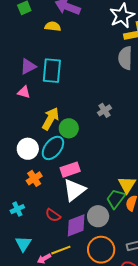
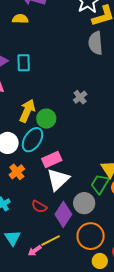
cyan rectangle: (52, 71) -> (24, 63), size x0.7
purple diamond: (76, 225) -> (63, 214), turned -30

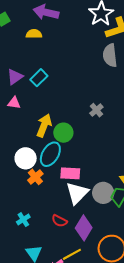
cyan rectangle: (24, 63) -> (39, 78), turned 48
pink rectangle: (52, 159) -> (70, 173), turned 30
orange cross: (17, 172) -> (35, 177), moved
gray circle: (84, 203) -> (103, 193), moved

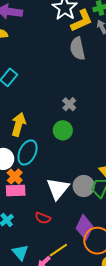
green circle: (63, 133) -> (63, 130), moved
pink rectangle: (70, 173) -> (16, 191), moved
purple diamond: (84, 228) -> (84, 227), moved

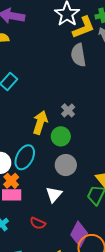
yellow arrow: (19, 124) -> (40, 122), moved
gray circle: (84, 186) -> (66, 165), moved
white triangle: (58, 189) -> (54, 194), size x0.7

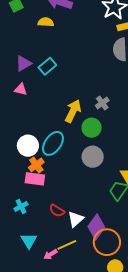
white triangle: (54, 194) -> (76, 219), moved

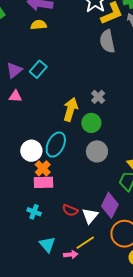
yellow semicircle: (46, 22) -> (39, 25), moved
cyan cross: (21, 206) -> (34, 212), turned -32
purple diamond: (96, 227) -> (110, 205), moved
pink arrow: (51, 254) -> (71, 255), turned -144

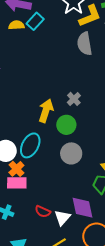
cyan rectangle: (38, 69) -> (35, 21), moved
purple diamond: (110, 205) -> (83, 208), turned -40

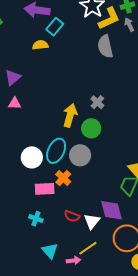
yellow semicircle: (16, 25) -> (40, 45), moved
gray circle: (71, 153) -> (80, 155), moved
orange cross: (16, 169) -> (63, 178), moved

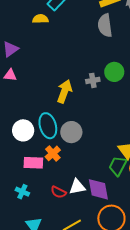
gray cross: (97, 102) -> (93, 80), turned 32
green circle: (91, 128) -> (114, 72), moved
cyan ellipse: (56, 151) -> (48, 126), turned -45
white triangle: (92, 221) -> (77, 187), moved, turned 36

